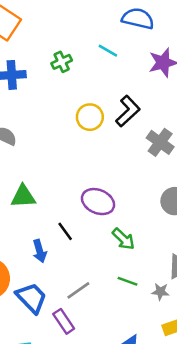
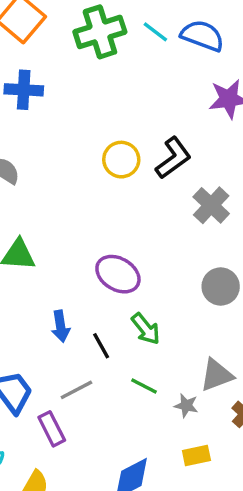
cyan line: (108, 51) -> (155, 32), moved
green cross: (62, 62) -> (100, 32), moved, size x1.8
black line: (65, 231) -> (101, 346), moved
blue arrow: (40, 251) -> (61, 326), moved

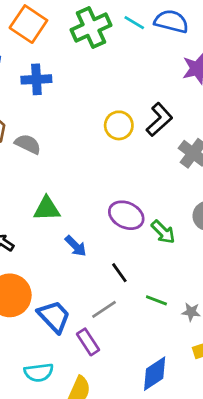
blue arrow: (61, 326) -> (76, 246), moved, turned -30
green arrow: (146, 329) -> (163, 232), moved

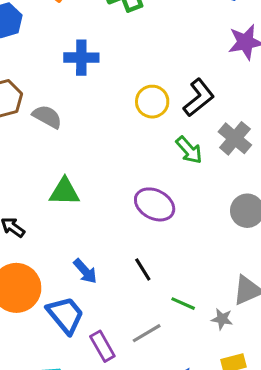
blue cross: (36, 79) -> (81, 58), moved
green arrow: (163, 232) -> (189, 150), moved
blue arrow: (76, 246) -> (85, 271), moved
gray line: (104, 309) -> (147, 333), moved

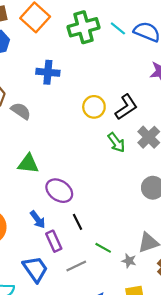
purple ellipse: (155, 204) -> (59, 191), moved
blue trapezoid: (65, 315) -> (35, 269), moved
purple rectangle: (102, 346) -> (54, 241), moved

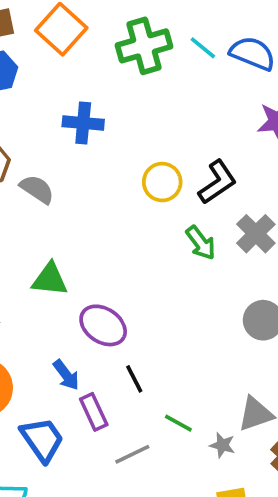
blue trapezoid: (35, 269) -> (42, 439), moved

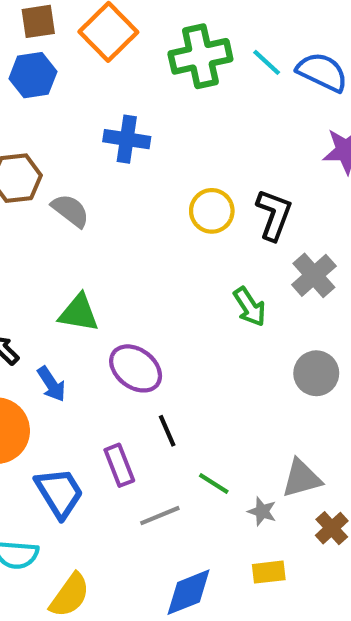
black L-shape: (217, 182) -> (274, 215), turned -39
green arrow: (201, 243) -> (250, 307), moved
blue arrow: (66, 375) -> (51, 384), moved

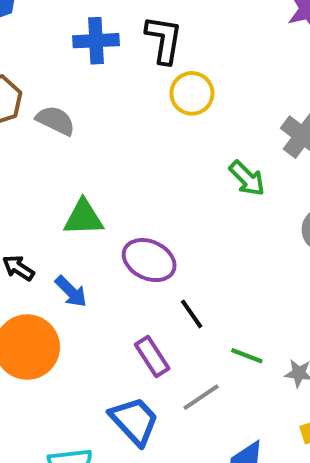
black L-shape: (274, 215) -> (164, 40), moved
blue trapezoid: (59, 493) -> (134, 421), moved

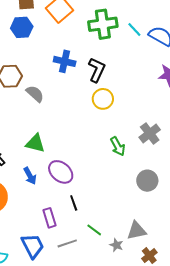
blue arrow: (71, 292) -> (30, 176), moved

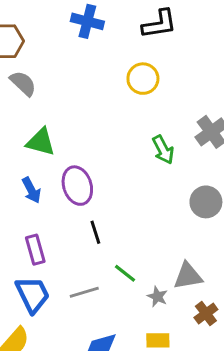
black L-shape: (97, 70) -> (159, 24), moved, turned 55
gray semicircle: (35, 94) -> (23, 83), moved
purple ellipse: (61, 172) -> (77, 186), turned 30
purple rectangle: (49, 218) -> (35, 250), moved

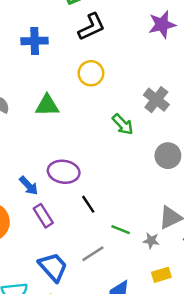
green triangle: (41, 142) -> (47, 105), moved
purple ellipse: (77, 186) -> (64, 172), turned -48
purple rectangle: (35, 250) -> (43, 216), moved

